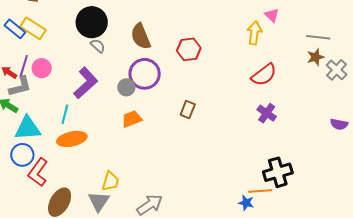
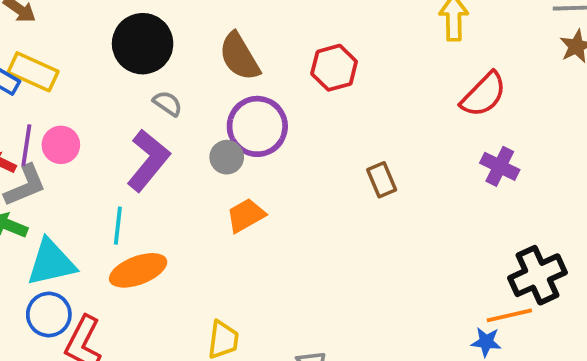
gray semicircle: (98, 46) -> (168, 103), moved
brown rectangle: (188, 110) -> (382, 180), moved, turned -36

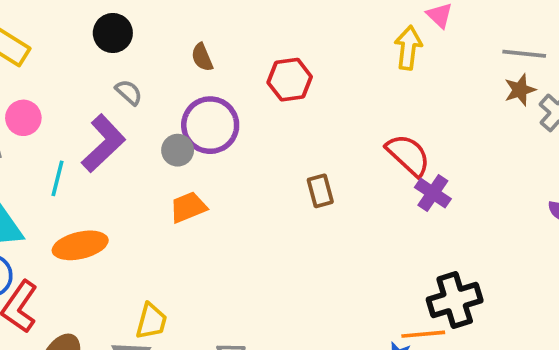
black circle: (143, 44) -> (113, 33), size x0.7
brown semicircle: (239, 57) -> (202, 57), size x0.6
red semicircle: (484, 95) -> (408, 155), moved, turned -99
cyan line: (118, 226) -> (57, 178), moved

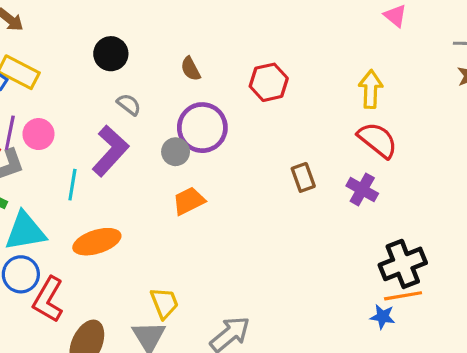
yellow arrow: (408, 48) -> (371, 89), moved
purple cross: (433, 193) -> (362, 190), moved
black cross: (455, 300) -> (403, 264), moved
yellow trapezoid: (151, 321) -> (164, 303), turned -32

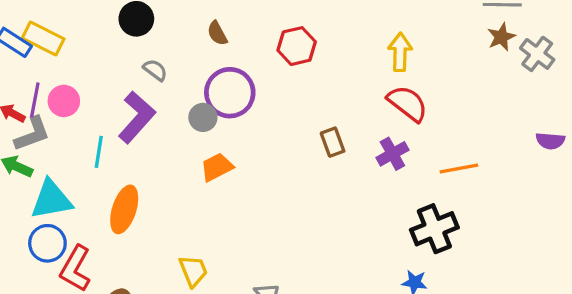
purple cross: (362, 190) -> (392, 154), turned 32
orange ellipse: (97, 242) -> (124, 209), turned -54
orange line: (403, 296) -> (459, 169), moved

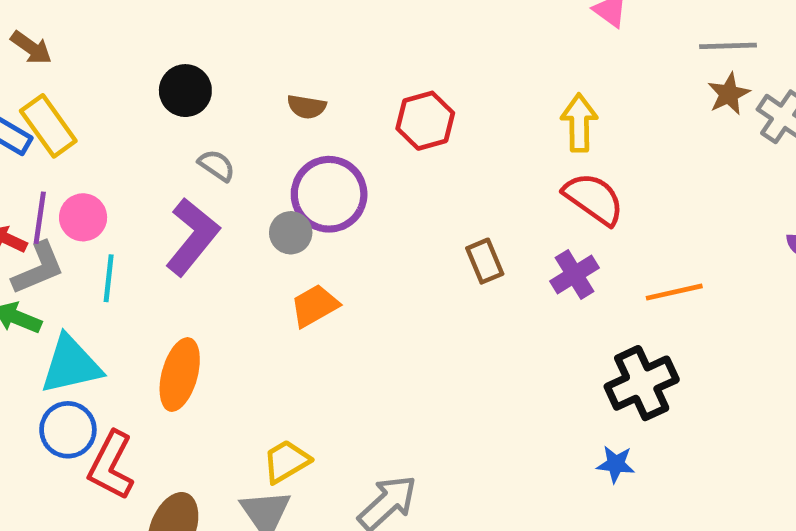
brown semicircle: (217, 33) -> (307, 107), turned -50
yellow rectangle: (43, 38) -> (48, 126), turned 30
cyan line: (99, 152) -> (109, 278), moved
yellow trapezoid: (193, 271) -> (286, 461), turned -96

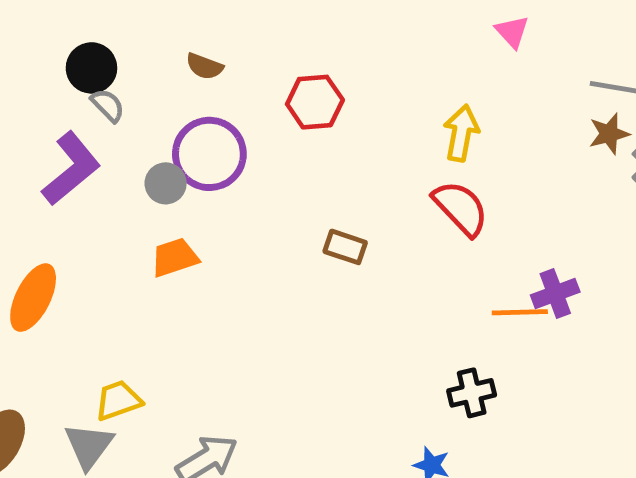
black circle: (185, 91) -> (91, 68), moved
brown rectangle: (485, 261) -> (345, 247), turned -60
purple cross: (575, 274) -> (555, 293), moved
black cross: (642, 383) -> (472, 393), size x0.7

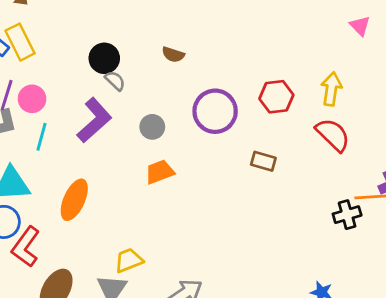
red hexagon: (315, 102) -> (276, 97), moved
purple circle: (209, 154) -> (215, 111), moved
black cross: (472, 393) -> (347, 215), moved

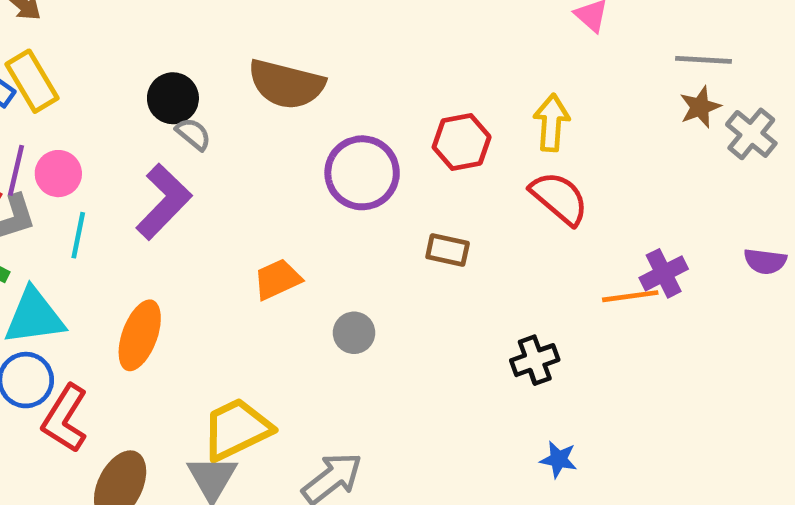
brown semicircle: (173, 55) -> (286, 84), size x2.0
gray circle: (152, 127) -> (354, 333), moved
black cross: (347, 215) -> (535, 360), moved
yellow trapezoid: (129, 260) -> (237, 429), size x1.5

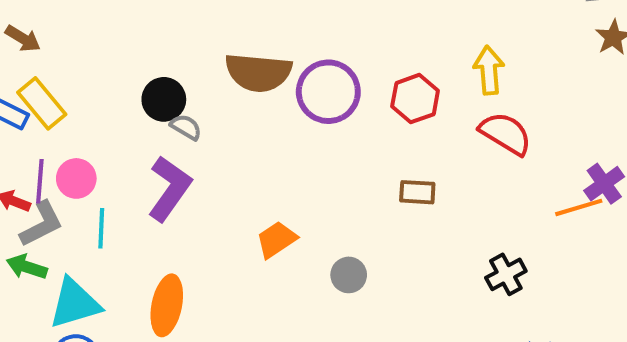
purple circle: (362, 173) -> (328, 92), moved

